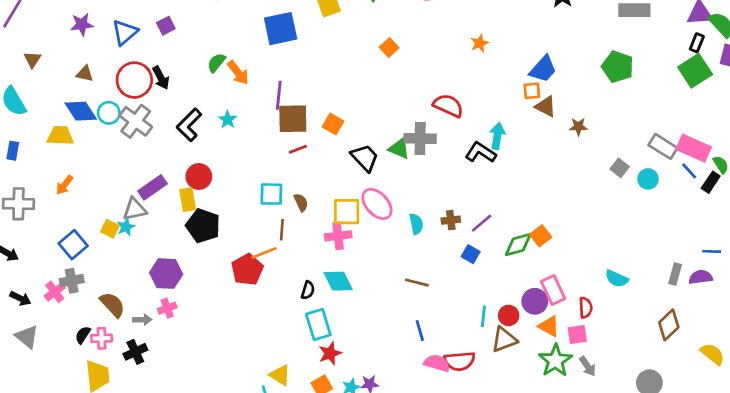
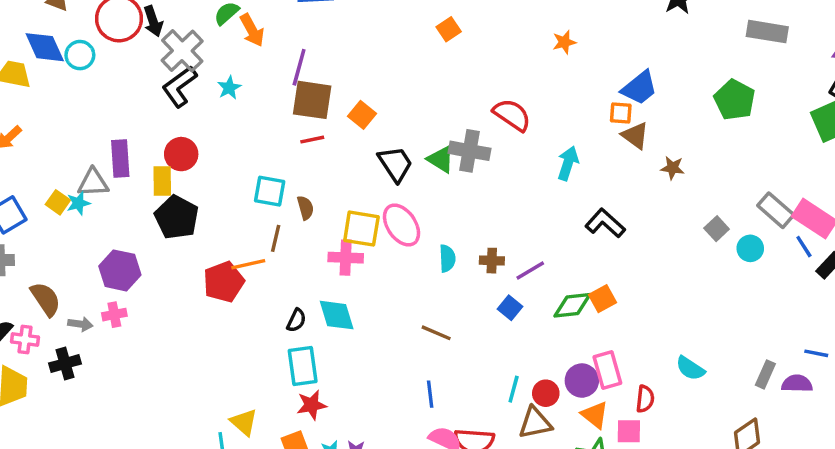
gray cross: (136, 121) -> (182, 51), moved
black L-shape: (481, 153) -> (605, 223), moved
purple rectangle: (153, 187) -> (120, 158), turned -68

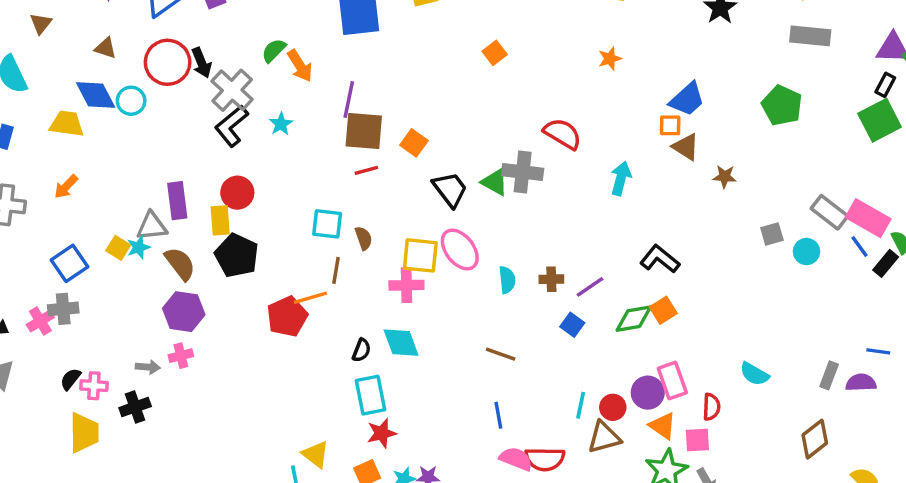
black L-shape: (605, 223) -> (660, 259), moved
gray square: (717, 229) -> (772, 234), turned 30
brown semicircle: (46, 299) -> (180, 264), moved

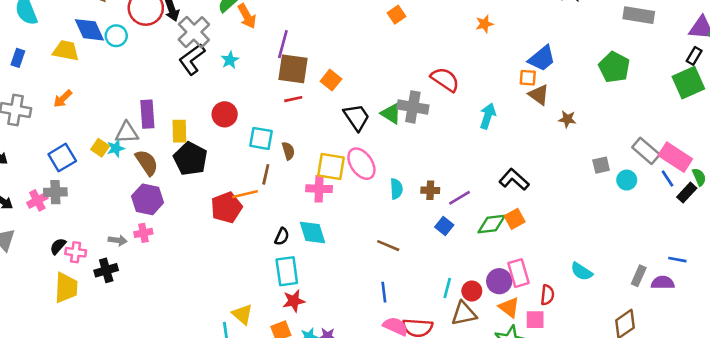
red circle: (237, 193) -> (225, 114), moved

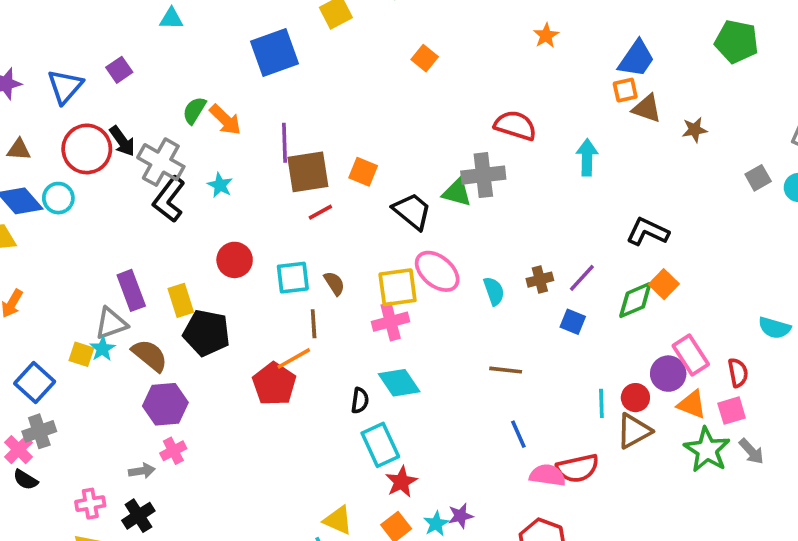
black semicircle: (58, 246) -> (26, 480), moved, turned -84

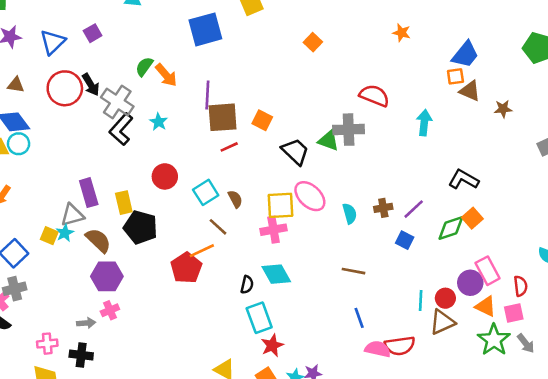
orange star: (546, 36) -> (402, 33), turned -30
cyan circle: (58, 198) -> (19, 144), moved
cyan square: (293, 278) -> (206, 192), turned -30
brown line: (314, 324) -> (218, 227), turned -48
black cross: (138, 516) -> (81, 355), turned 35

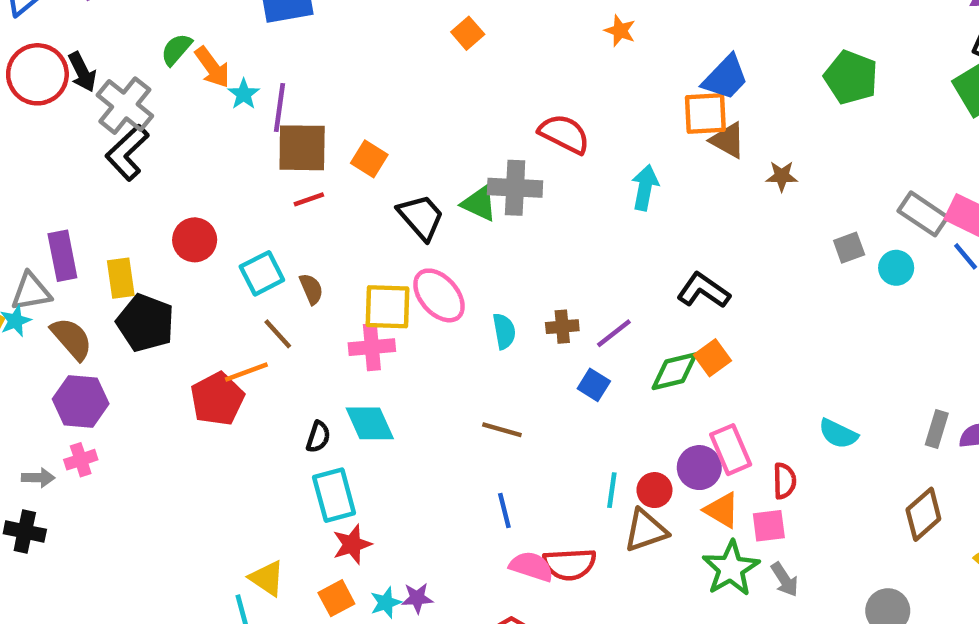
orange square: (455, 76) -> (705, 113), size x1.5
cyan star: (159, 122) -> (244, 94), moved

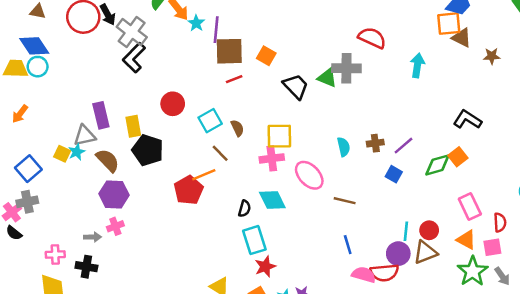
black L-shape: (703, 291) -> (467, 120), moved
pink ellipse: (439, 295) -> (309, 175), moved
purple circle: (699, 468) -> (398, 254), moved

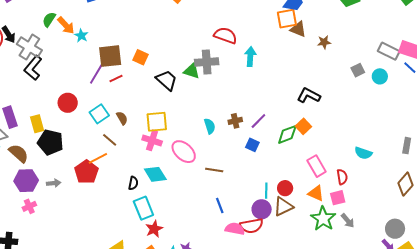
purple line: (216, 30) -> (96, 74), moved, turned 30
cyan arrow: (417, 65) -> (250, 56), moved
pink cross: (272, 158) -> (152, 140), turned 30
gray arrow: (93, 237) -> (54, 183), moved

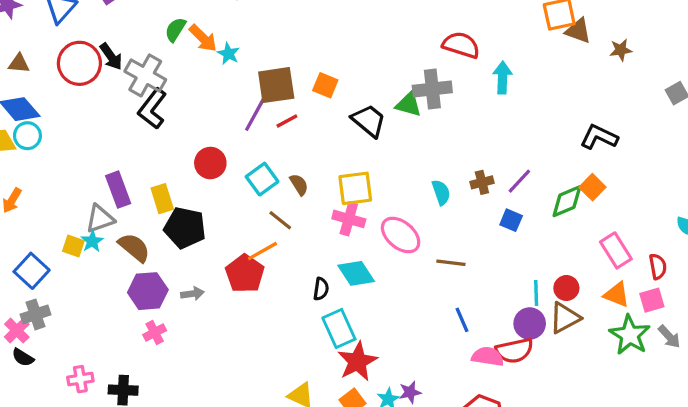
red star: (154, 229) -> (357, 362), size x1.4

